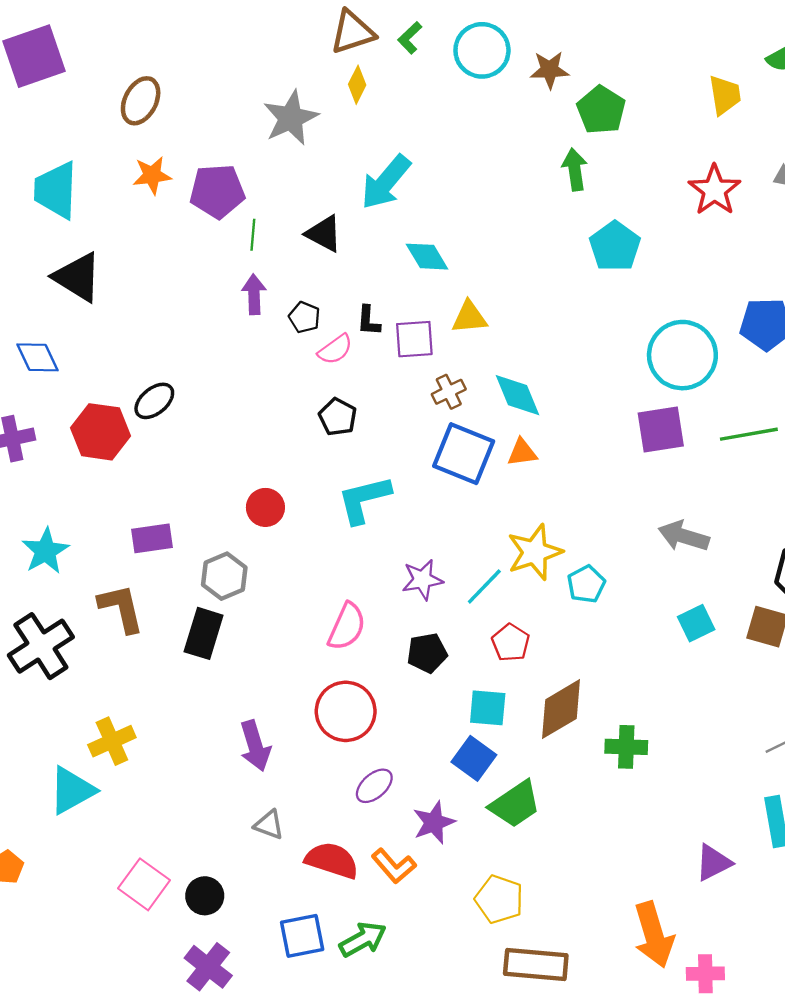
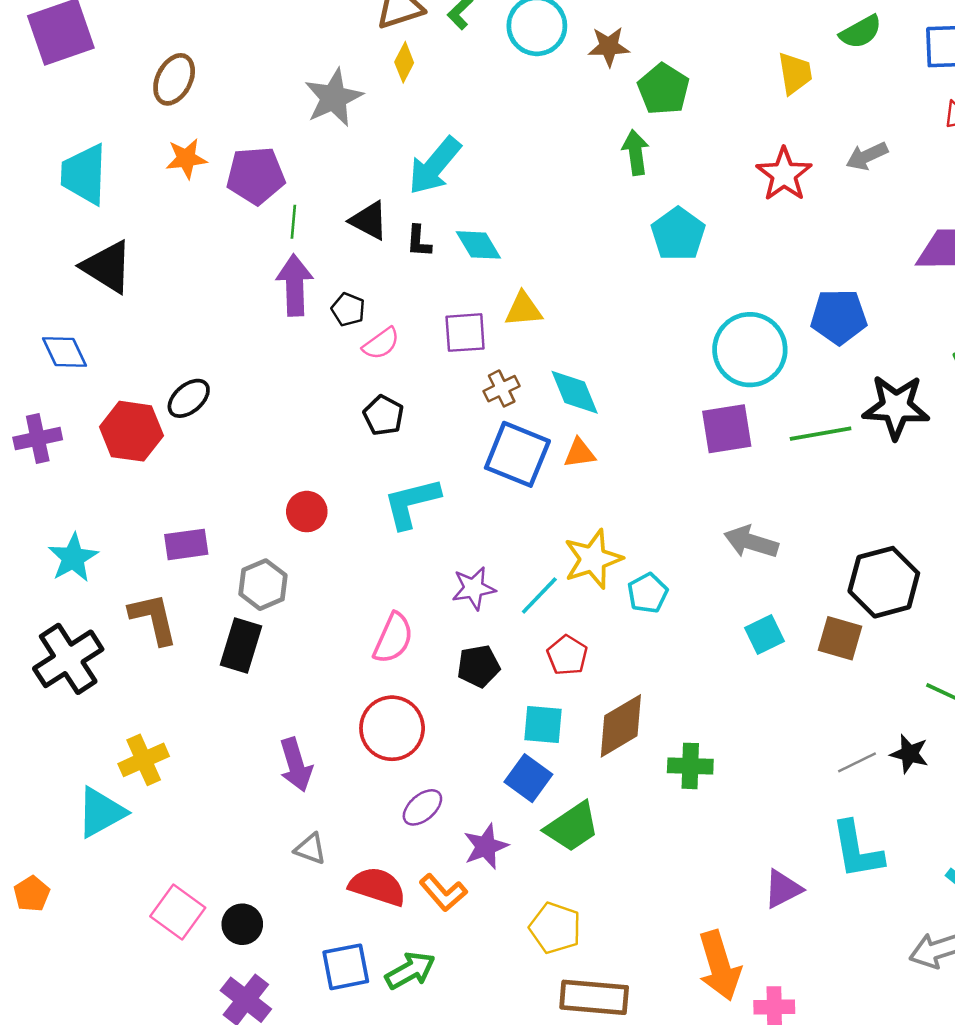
purple arrow: (254, 294) -> (295, 285), size x1.4
black L-shape: (369, 321) -> (419, 241), moved

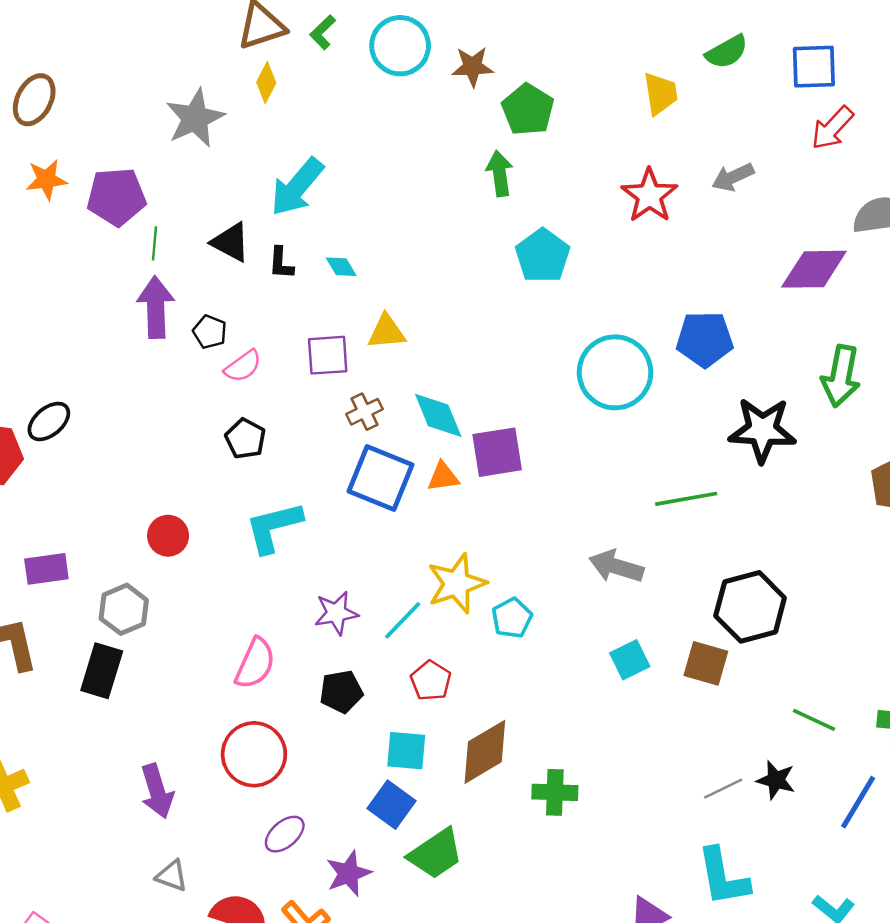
cyan diamond: (478, 245) -> (341, 267), size x0.7
purple square: (727, 429) -> (497, 452), moved
green line: (821, 434) -> (686, 499), moved

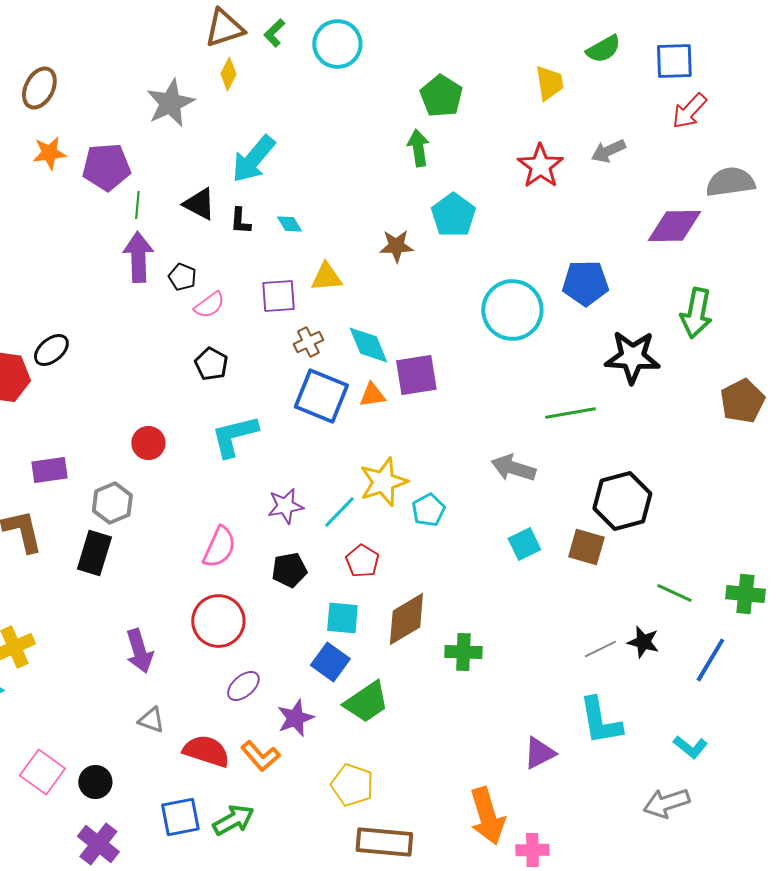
brown star: (473, 67) -> (396, 246), moved

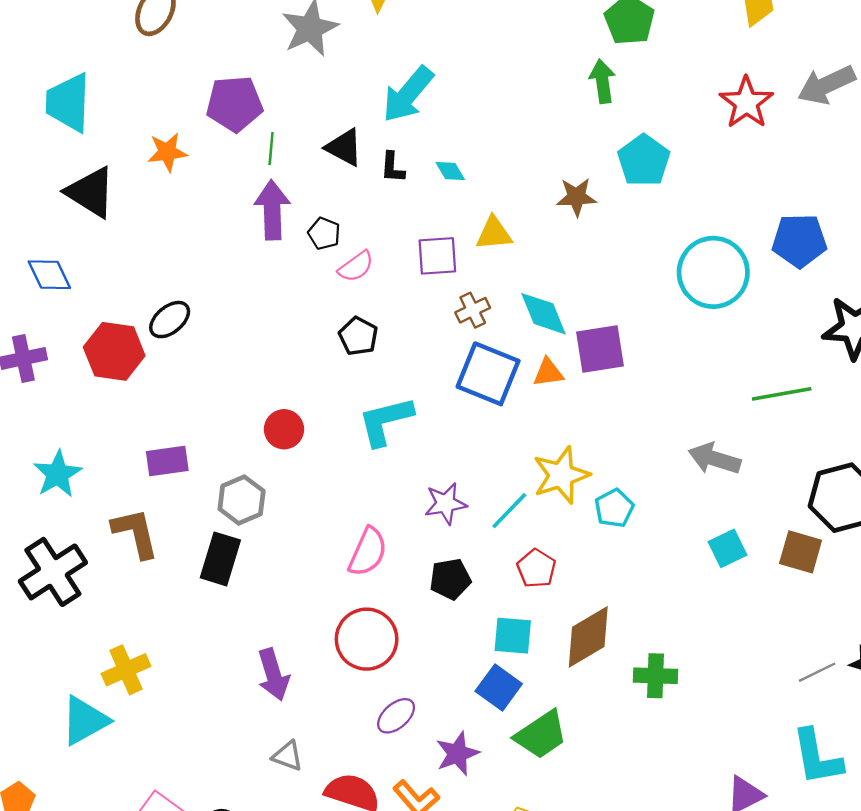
gray arrow: (608, 151) -> (826, 85), size x1.4
orange star: (49, 153) -> (167, 152), moved

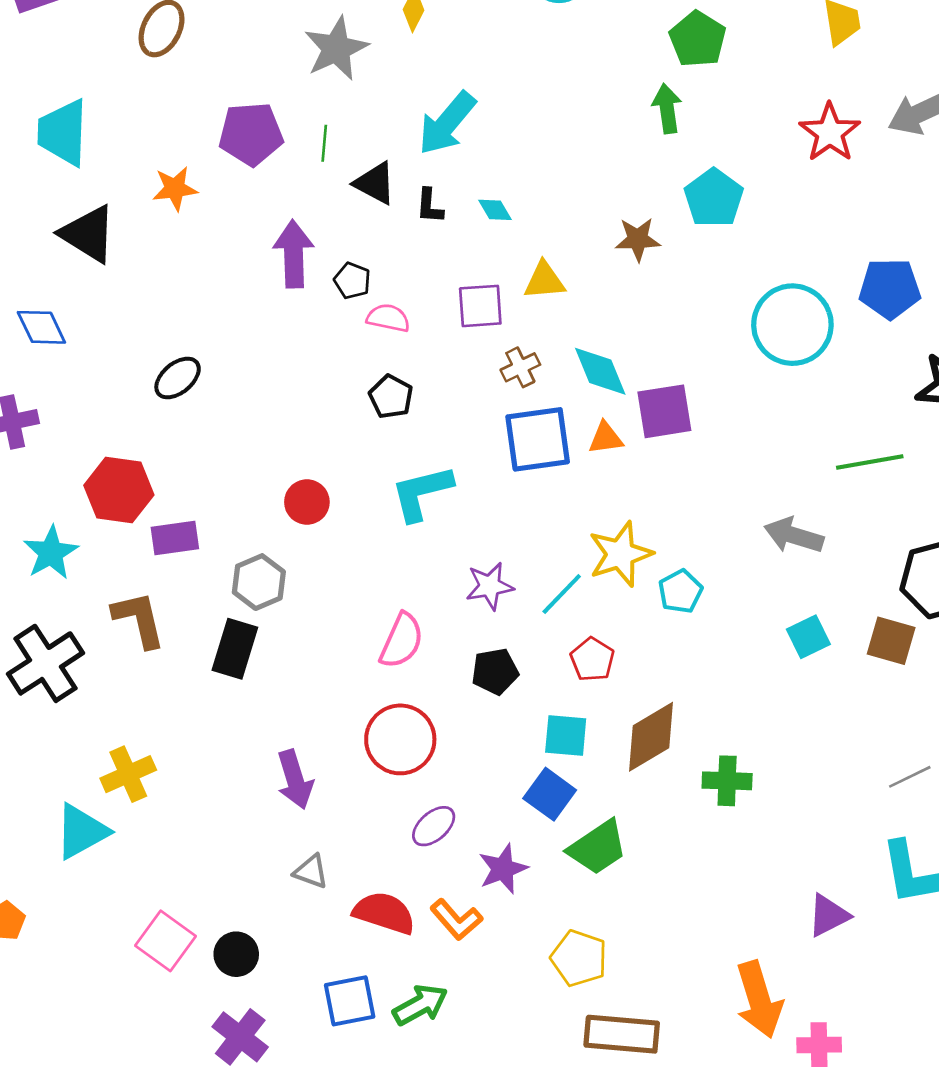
green line: (271, 149) -> (324, 143), moved
pink semicircle: (356, 266) -> (388, 318), turned -132
red hexagon: (114, 351) -> (119, 490), moved
blue square: (488, 374) -> (538, 439), turned -30

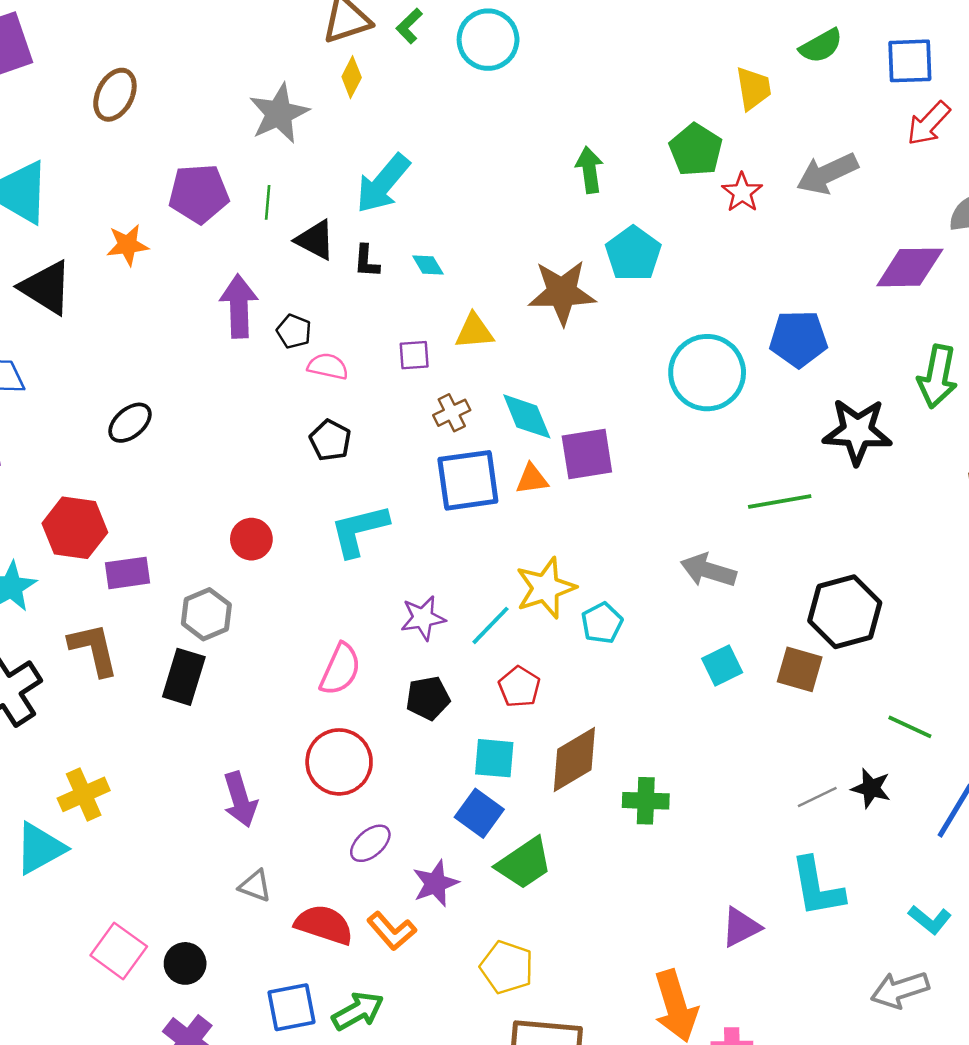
green pentagon: (698, 39) -> (696, 150), moved
red star: (830, 133) -> (742, 192), size x0.7
brown star: (638, 239) -> (562, 292), size x1.6
purple square: (480, 306) -> (414, 355), size x0.7

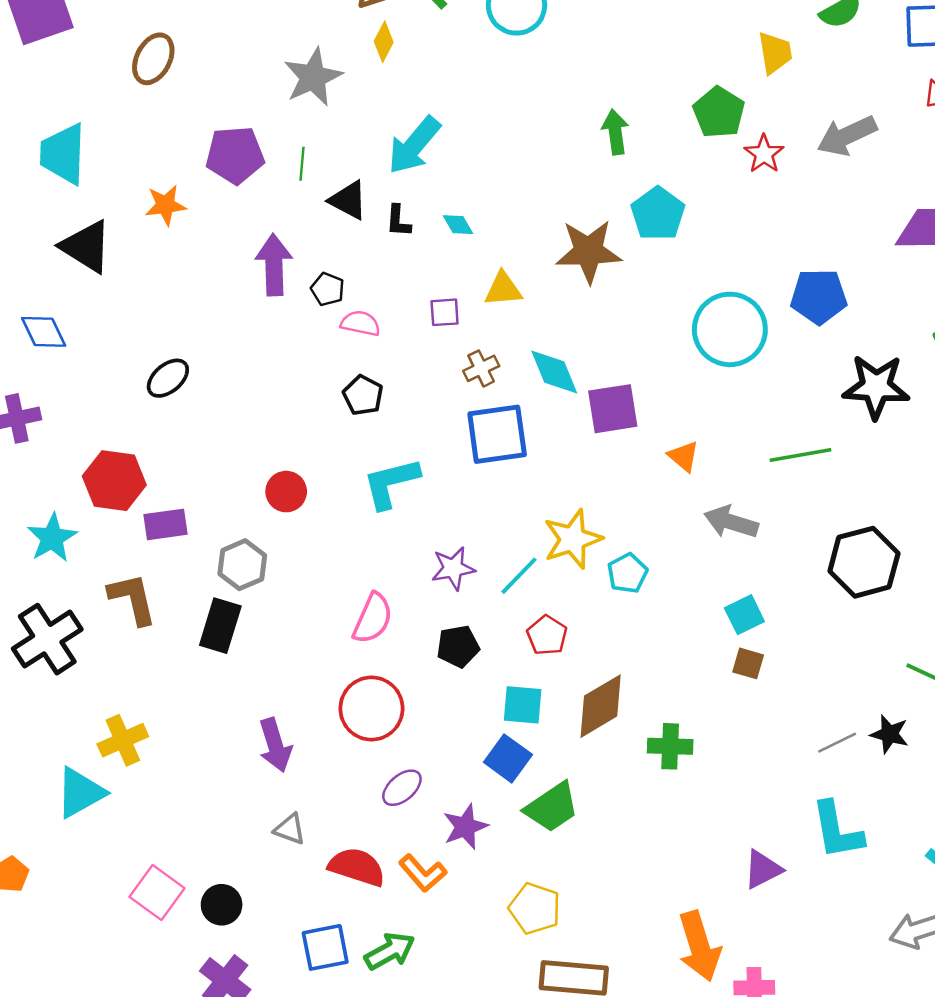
orange triangle: (532, 479) -> (684, 456), moved, turned 48
brown square: (800, 669) -> (748, 663), moved, size x0.7

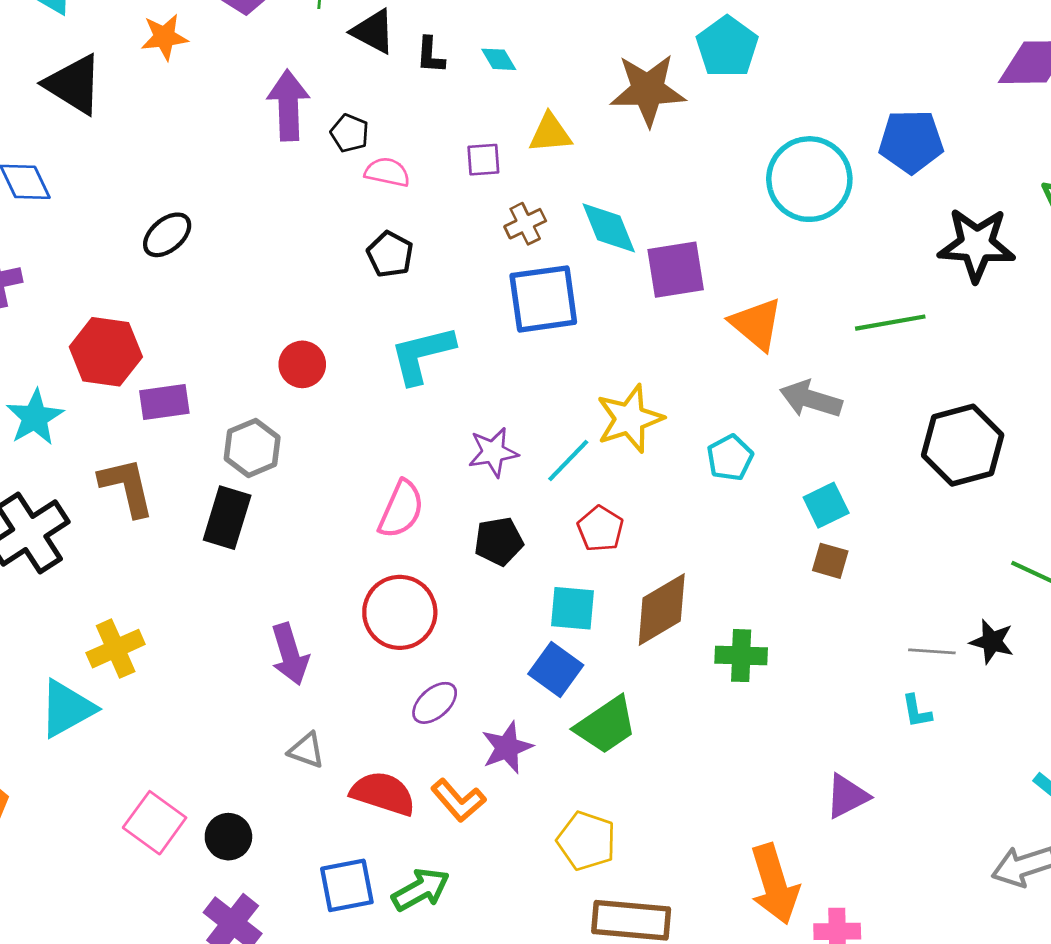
orange triangle: (684, 456) -> (756, 324), size x1.5
cyan pentagon: (627, 573) -> (730, 458), moved
gray line: (837, 743) -> (932, 651), turned 30
cyan L-shape: (837, 830) -> (917, 711), moved, size x0.5

